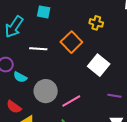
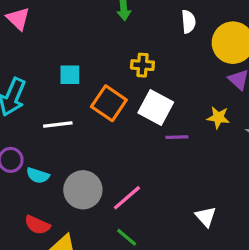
cyan square: (44, 12) -> (70, 75), moved
white square: (99, 65) -> (156, 107), moved
purple line: (114, 96) -> (177, 137), moved

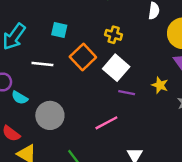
pink line: (127, 198) -> (106, 123), moved

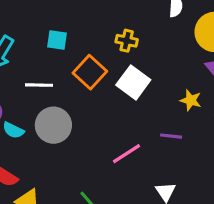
purple line: (127, 93) -> (171, 136), moved
gray circle: (50, 115) -> (53, 125), moved

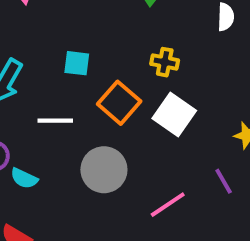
gray circle: (53, 125) -> (104, 170), moved
purple line: (171, 136) -> (224, 181), turned 55

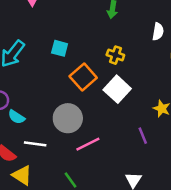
white line: (55, 121) -> (35, 144), moved
pink line: (168, 205) -> (88, 144), moved

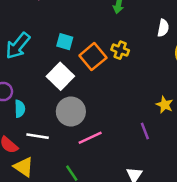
orange square: (83, 77) -> (93, 57), moved
white square: (117, 89) -> (60, 76), moved
cyan semicircle: (16, 117) -> (20, 109), turned -126

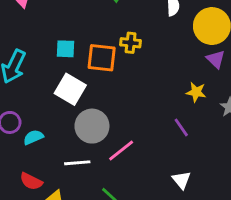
orange square: (93, 57) -> (102, 58), turned -30
cyan semicircle: (20, 109) -> (33, 137), turned -98
white line: (38, 136) -> (77, 163), moved

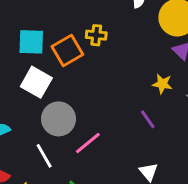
cyan square: (66, 49) -> (31, 42), size x1.4
orange square: (102, 58) -> (67, 50), turned -36
white line: (77, 163) -> (44, 156), turned 65

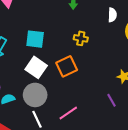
orange square: (67, 50) -> (67, 66), moved
gray circle: (58, 119) -> (35, 95), moved

